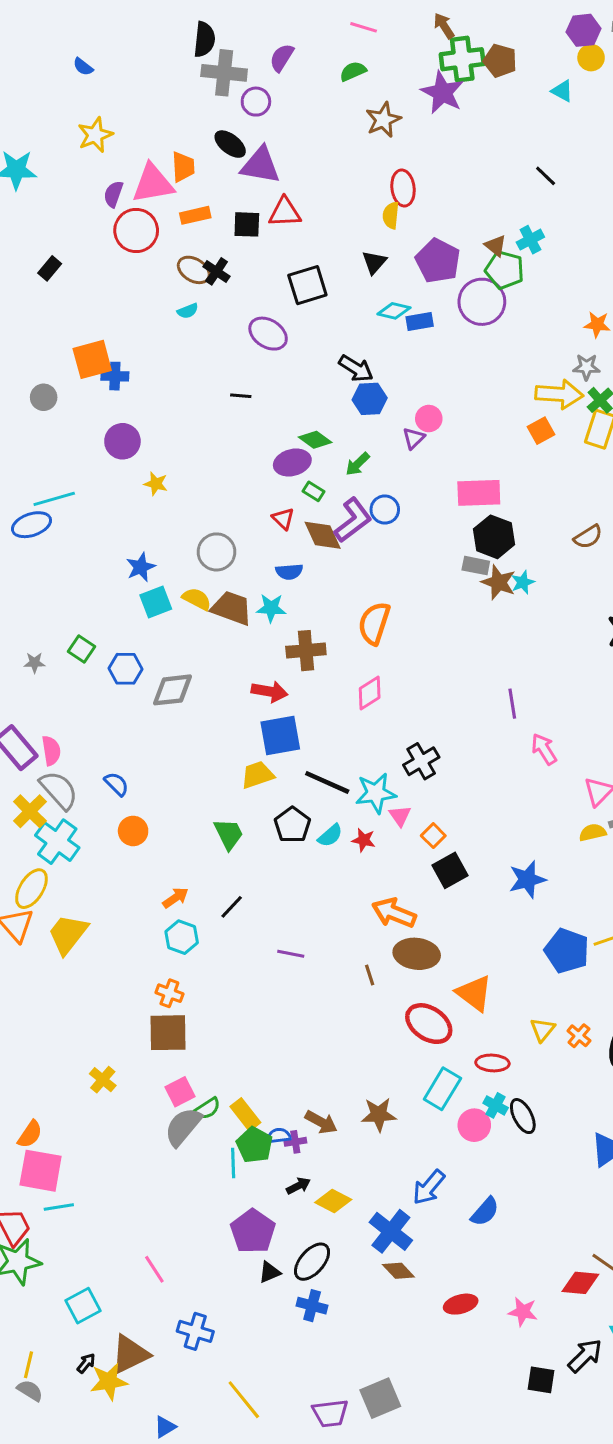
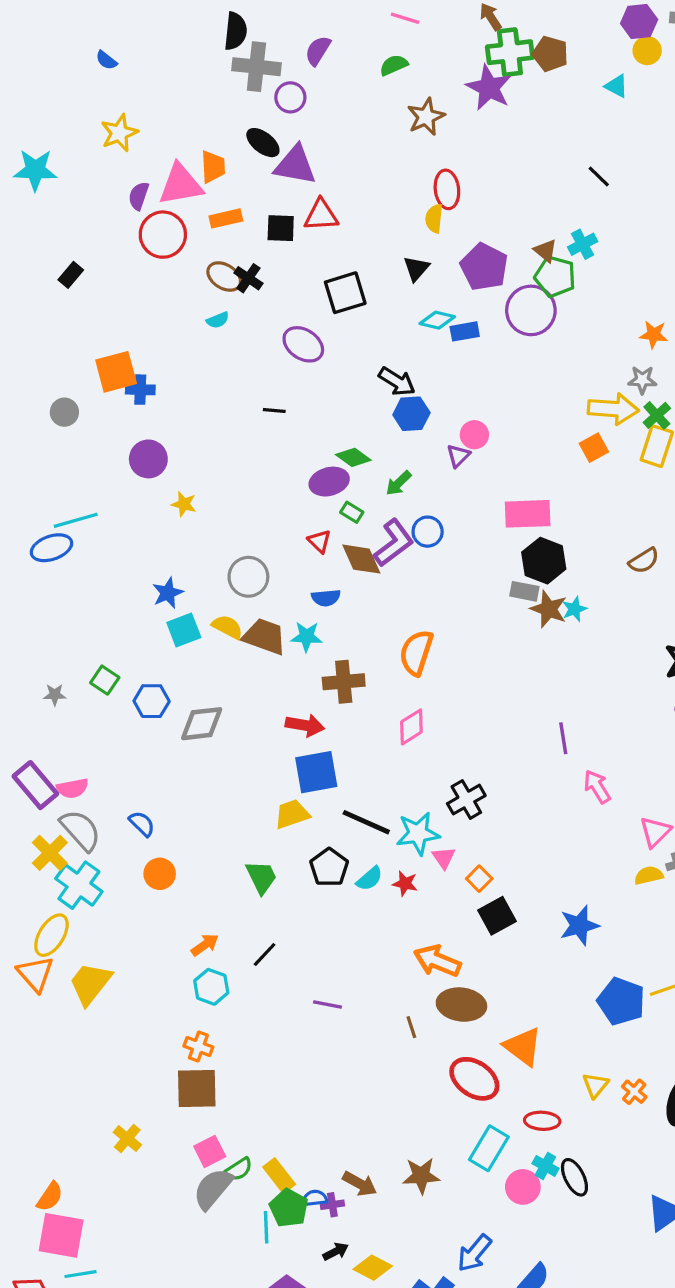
pink semicircle: (51, 751) -> (72, 788), turned 88

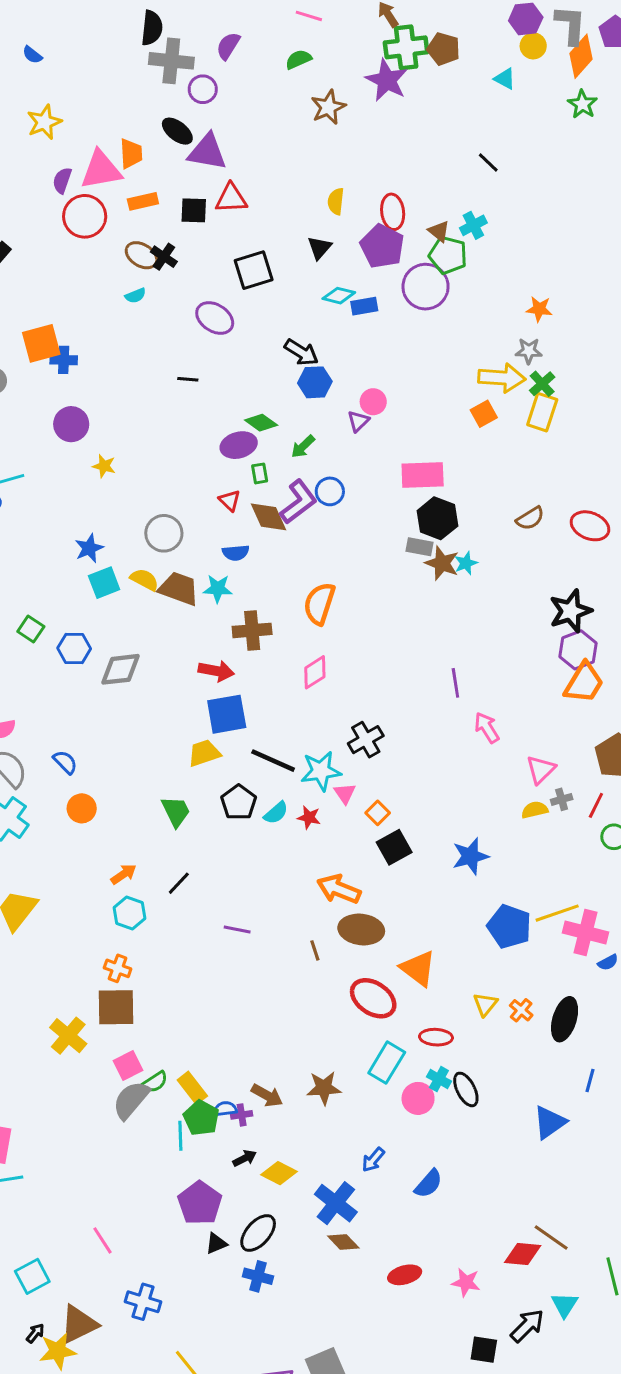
red ellipse: (447, 189) -> (393, 212), moved
green rectangle: (352, 512) -> (260, 473), turned 48
yellow cross: (127, 1139) -> (68, 1036), moved, size x1.4
blue arrow: (474, 1253) -> (373, 1160), size x0.7

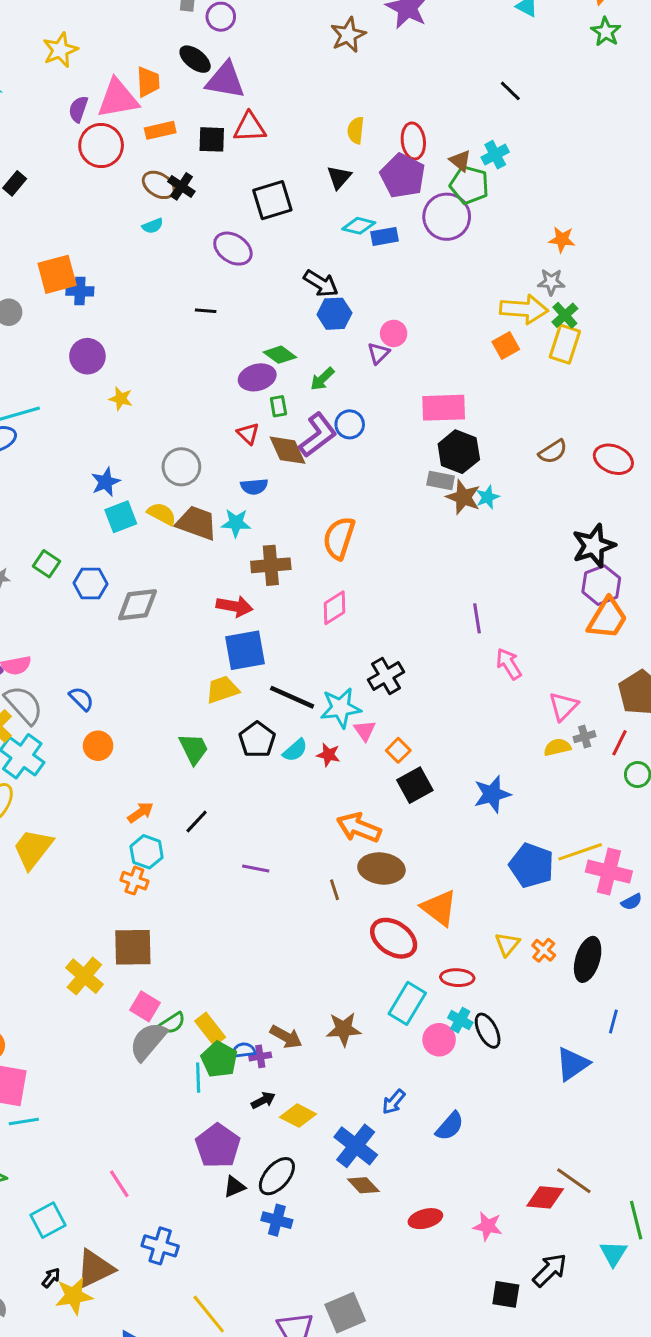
orange cross: (118, 968) -> (134, 881), moved
pink square: (128, 1066) -> (145, 1006), turned -32
cyan triangle: (565, 1305) -> (613, 1253), moved

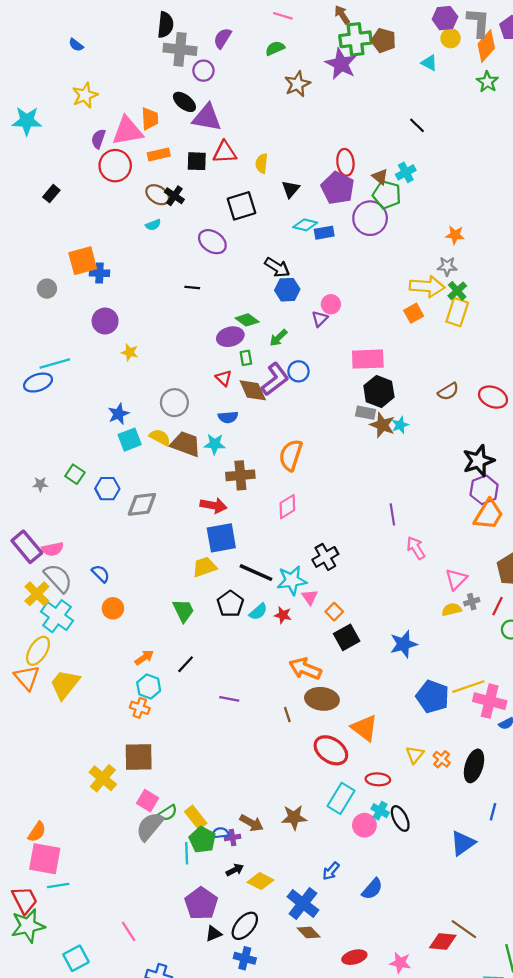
yellow semicircle: (356, 130) -> (262, 163), moved

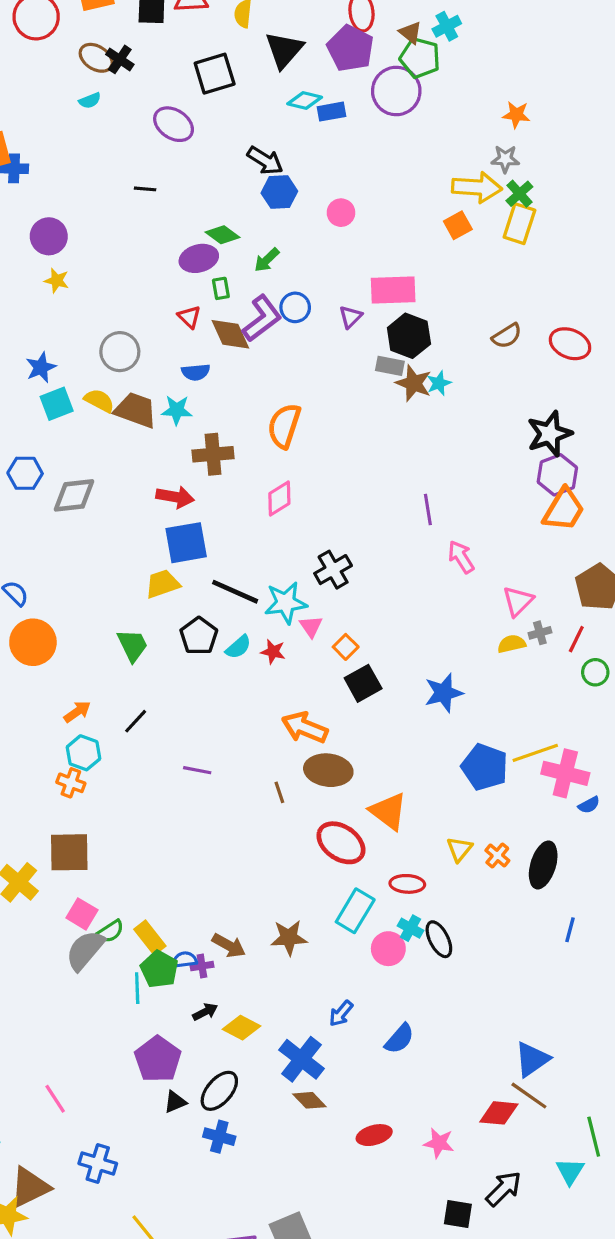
black triangle: (291, 189) -> (284, 50), size x1.5
purple triangle: (320, 319) -> (350, 317), moved
purple circle: (105, 321) -> (49, 236), moved
orange circle: (113, 608) -> (33, 642), size x1.5
blue triangle: (463, 843) -> (532, 1059), moved

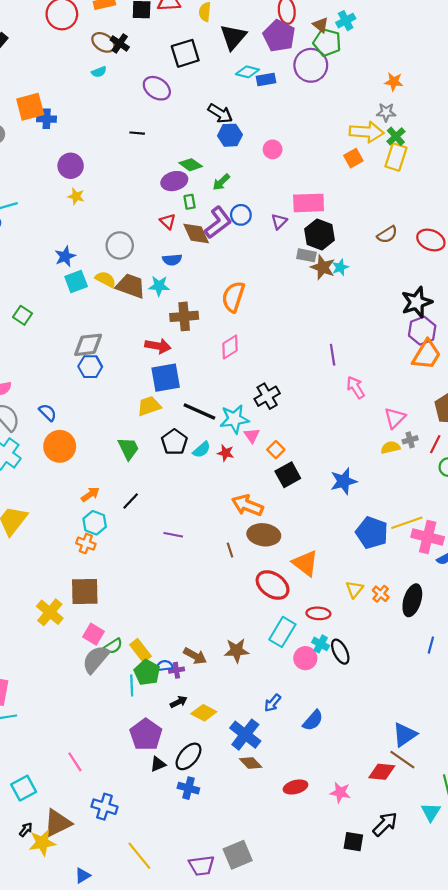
blue hexagon: (25, 473) -> (90, 367), moved

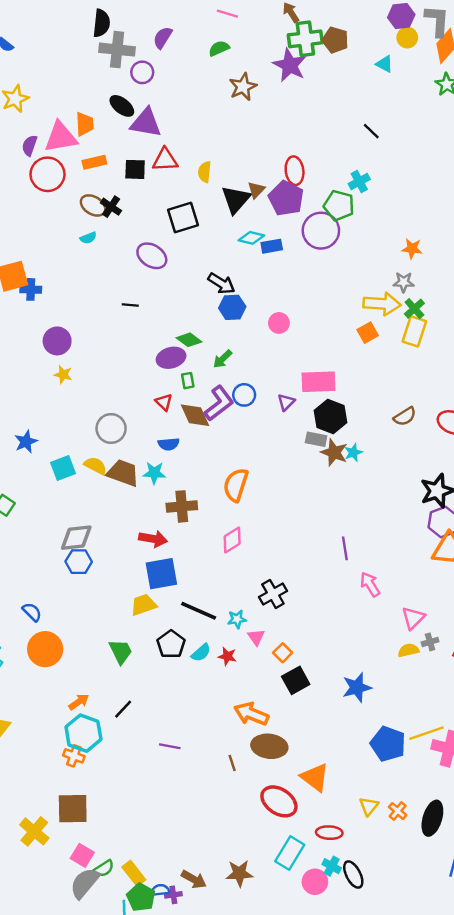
brown triangle: (321, 25) -> (256, 190), moved, turned 35
blue star: (65, 256) -> (26, 442), moved
cyan star: (234, 419) -> (237, 619), size x0.6
cyan hexagon: (95, 523) -> (83, 733), size x1.4

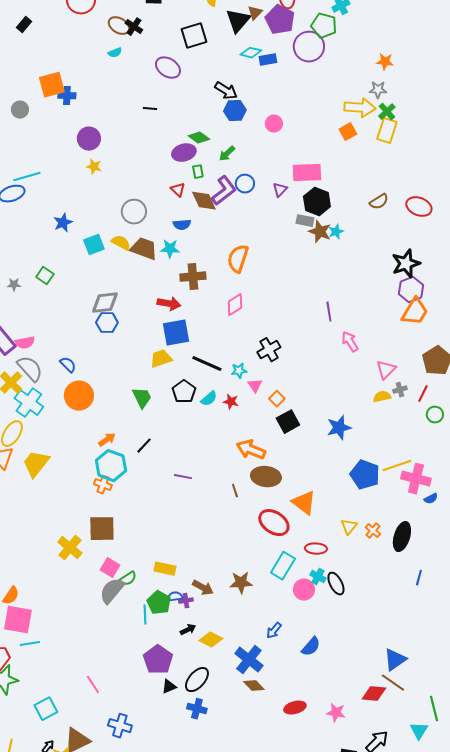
yellow rectangle: (134, 873) -> (165, 569), moved, turned -40

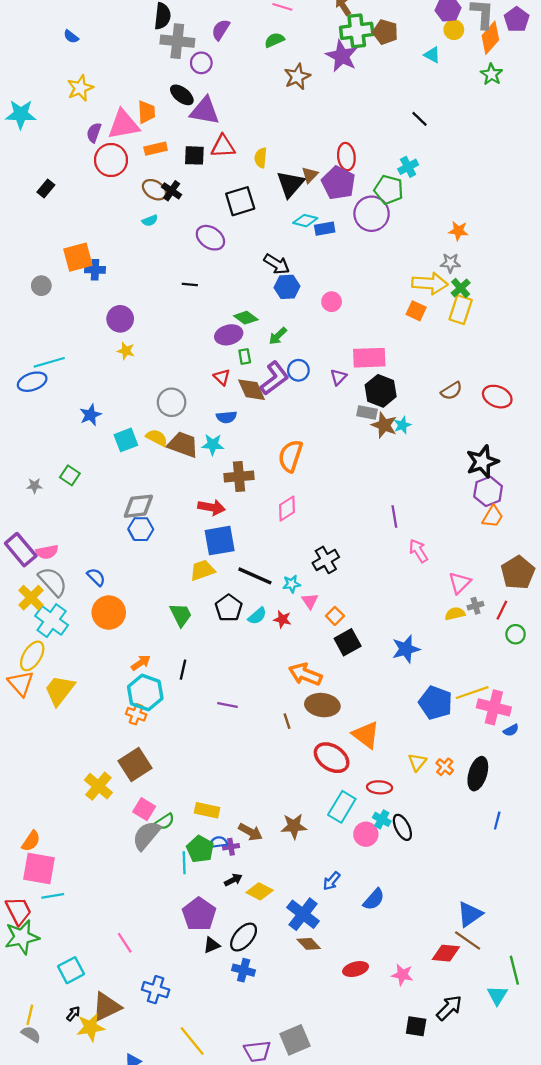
orange square: (348, 132) -> (416, 311), turned -36
orange trapezoid: (415, 312) -> (493, 517), size x0.7
black line: (144, 446) -> (183, 670), turned -30
brown square: (102, 529) -> (135, 764), turned -32

